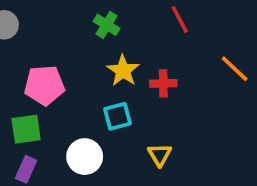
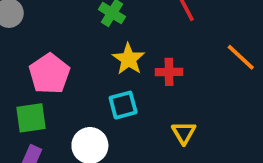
pink pentagon: (44, 85) -> (49, 74), turned -30
yellow triangle: (160, 155) -> (184, 133), moved

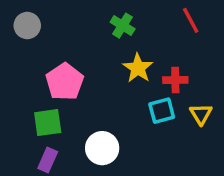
cyan square: (123, 105) -> (162, 111), moved
yellow triangle: (184, 133) -> (201, 114), moved

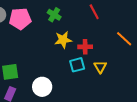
yellow star: (138, 68) -> (63, 40), turned 30
pink pentagon: (65, 82) -> (20, 19), moved, turned 30

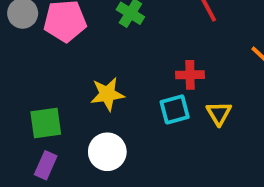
yellow star: (63, 40) -> (107, 94), moved

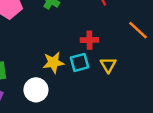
yellow star: (107, 94) -> (53, 62), moved

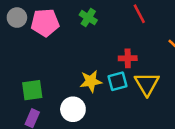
yellow triangle: (108, 65) -> (147, 84), size x1.5

